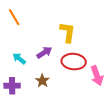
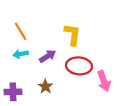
orange line: (14, 17) -> (21, 31), moved
cyan arrow: (19, 59) -> (21, 54), moved, turned -48

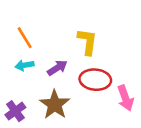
brown star: (45, 86) -> (55, 105), size x1.6
purple cross: (13, 92) -> (15, 111), turned -35

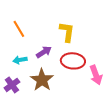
cyan arrow: (25, 65) -> (20, 60), moved

